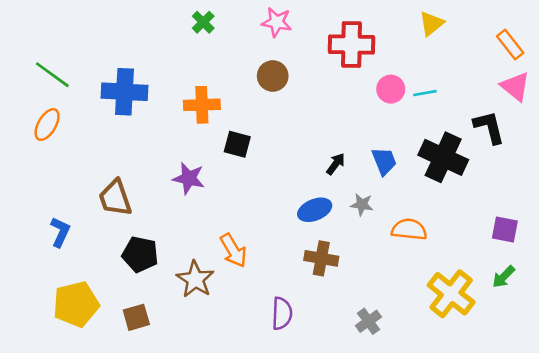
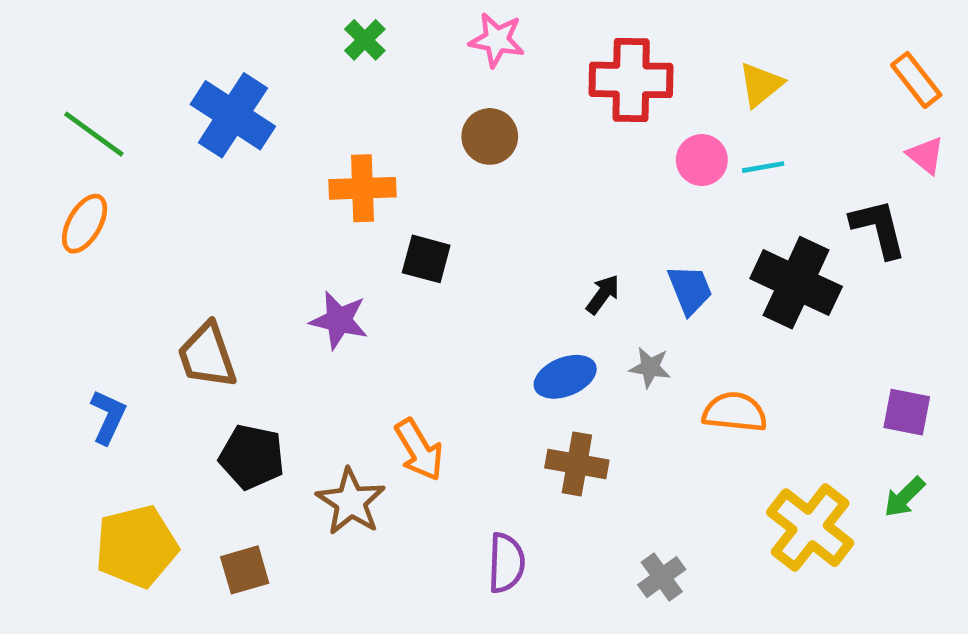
yellow triangle: (431, 24) -> (761, 85), moved
pink triangle: (515, 86) -> (926, 155), size x0.7
blue cross: (124, 92) -> (233, 115), moved, turned 30

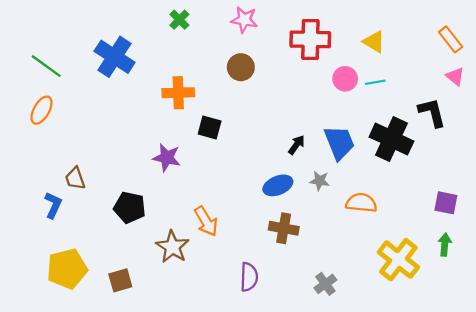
yellow triangle: (761, 85) -> (374, 42), turned -50
blue trapezoid: (690, 290) -> (339, 143), size x1.4
brown trapezoid: (207, 356) -> (75, 178), moved, size x0.7
black pentagon: (252, 457) -> (130, 207), moved
green arrow: (904, 497) -> (445, 244), turned 140

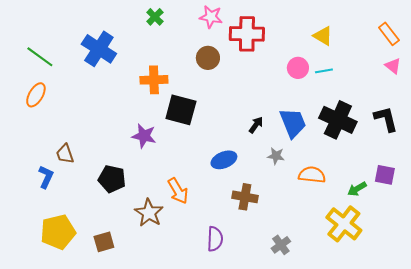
red cross: (310, 39) -> (247, 34), moved
black L-shape: (432, 112) -> (386, 119), moved
black square: (210, 127) -> (181, 110), size x1.5
blue ellipse: (278, 185) -> (224, 160), moved
green arrow: (445, 244) -> (357, 189), moved, turned -126

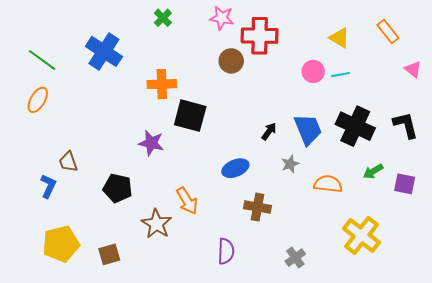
orange rectangle: (389, 34) -> (388, 32), moved
brown circle: (208, 58) -> (231, 61), moved
gray star: (276, 156) -> (290, 164), turned -30
green arrow: (357, 189) -> (373, 171), moved

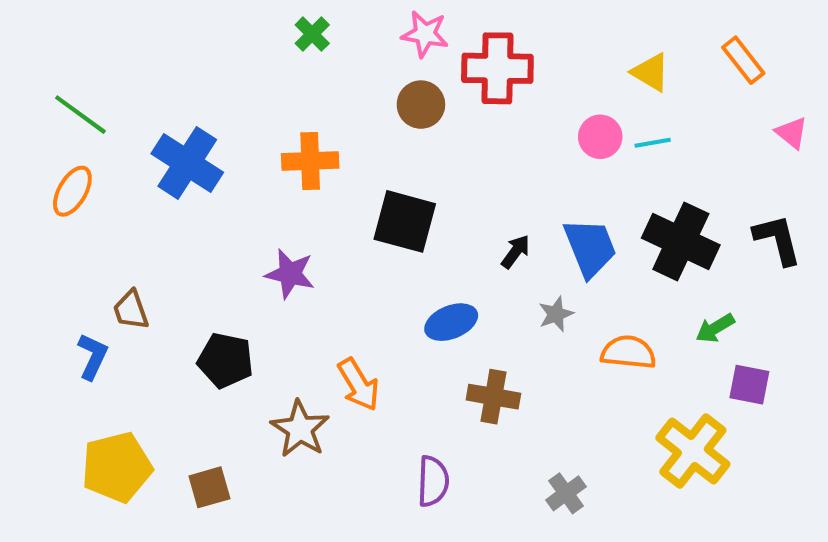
blue cross: (104, 51) -> (187, 163), moved
brown circle: (231, 61) -> (421, 105), moved
black square: (190, 116) -> (405, 221), moved
purple square: (405, 184) -> (749, 385), moved

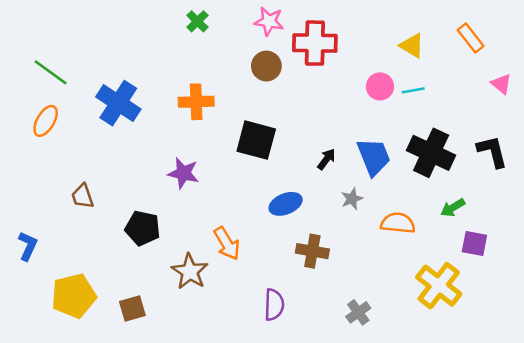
blue L-shape: (93, 356) -> (28, 246), moved

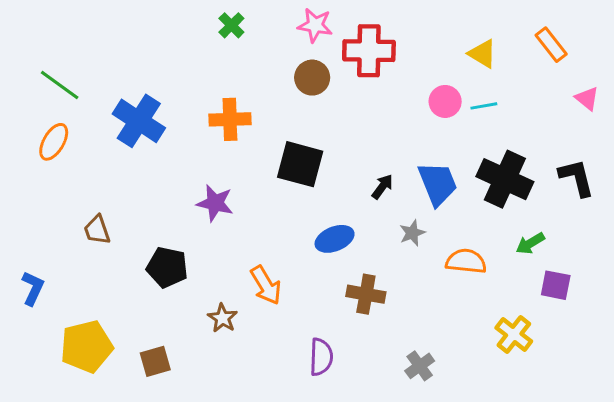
brown star: (190, 272) -> (223, 318), size x0.7
yellow cross: (439, 286) -> (514, 335), size x0.7

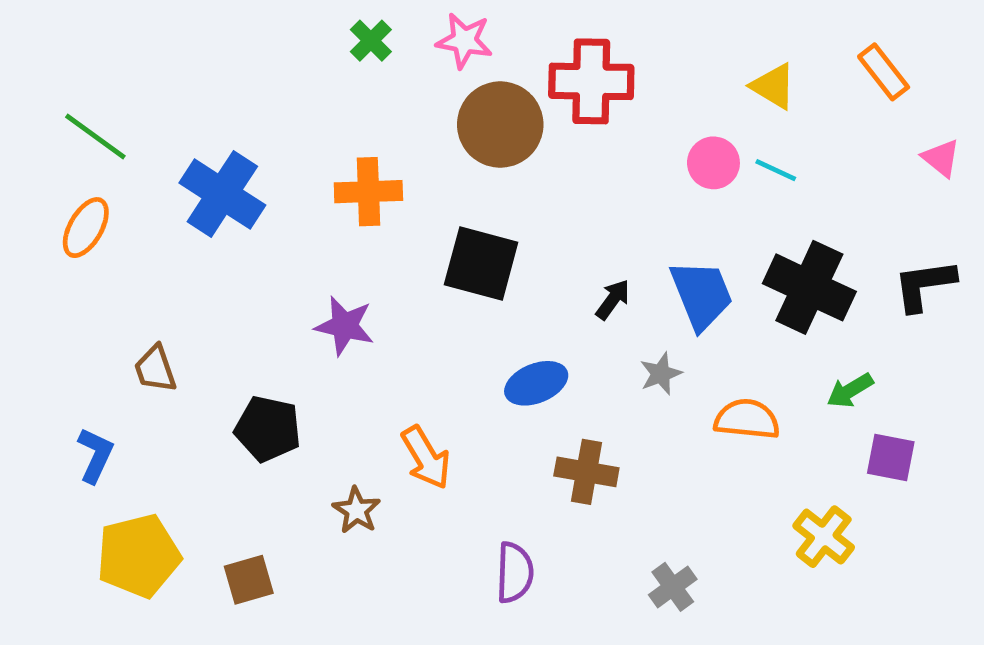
pink star: (315, 25) -> (464, 41), moved
brown circle: (312, 78) -> (500, 125), size x1.5
cyan line: (484, 106) -> (776, 170), turned 35
black L-shape: (577, 178) -> (924, 285), turned -84
blue L-shape: (33, 288) -> (95, 455), moved

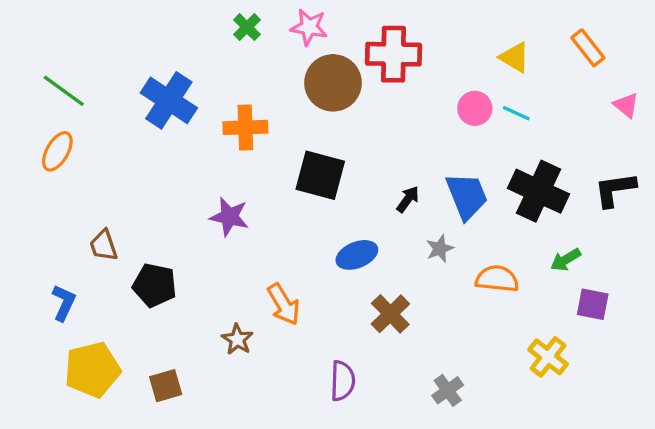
blue cross: (222, 194) -> (169, 100), moved
black pentagon: (268, 429) -> (155, 285), moved
brown cross: (586, 472) -> (390, 314), turned 36

